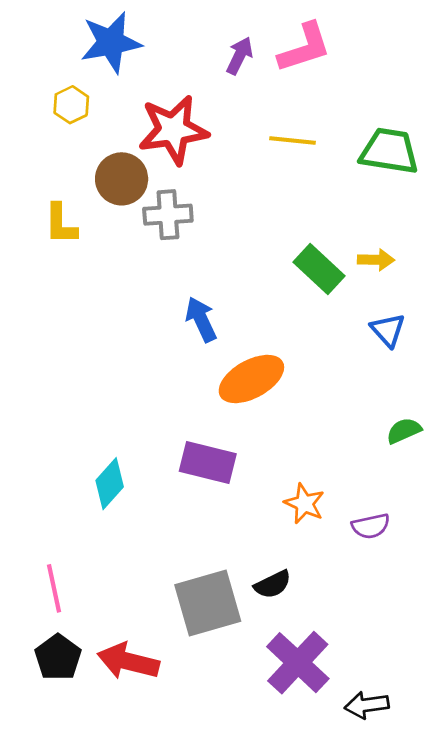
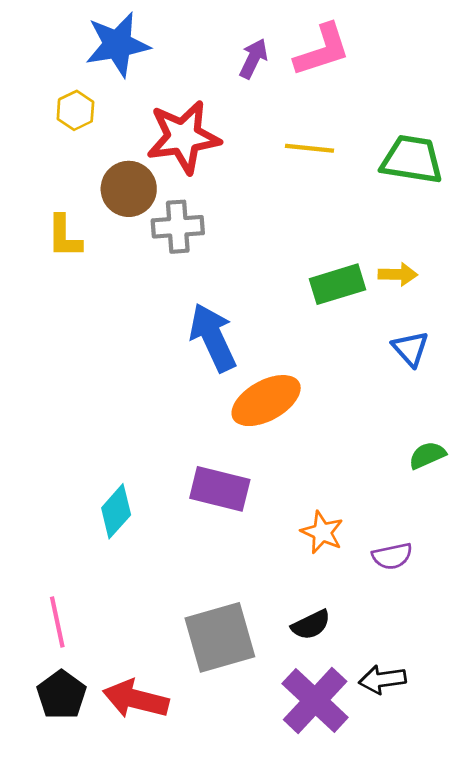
green rectangle: (319, 269) -> (338, 284), turned -60
blue arrow: (201, 319) -> (213, 337), size x1.4
black semicircle: (273, 584) -> (311, 625), moved
black arrow: (367, 705) -> (382, 679), moved

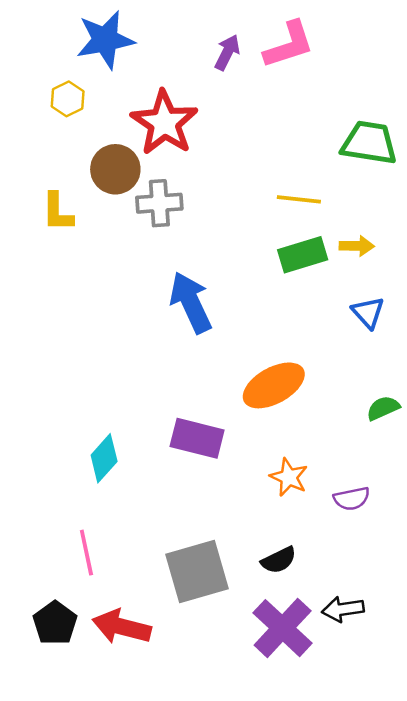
red star: (183, 137) -> (164, 123), turned -30
yellow line: (310, 148) -> (299, 199), moved
orange ellipse: (266, 401) -> (274, 385), moved
pink line: (57, 622) -> (86, 553), moved

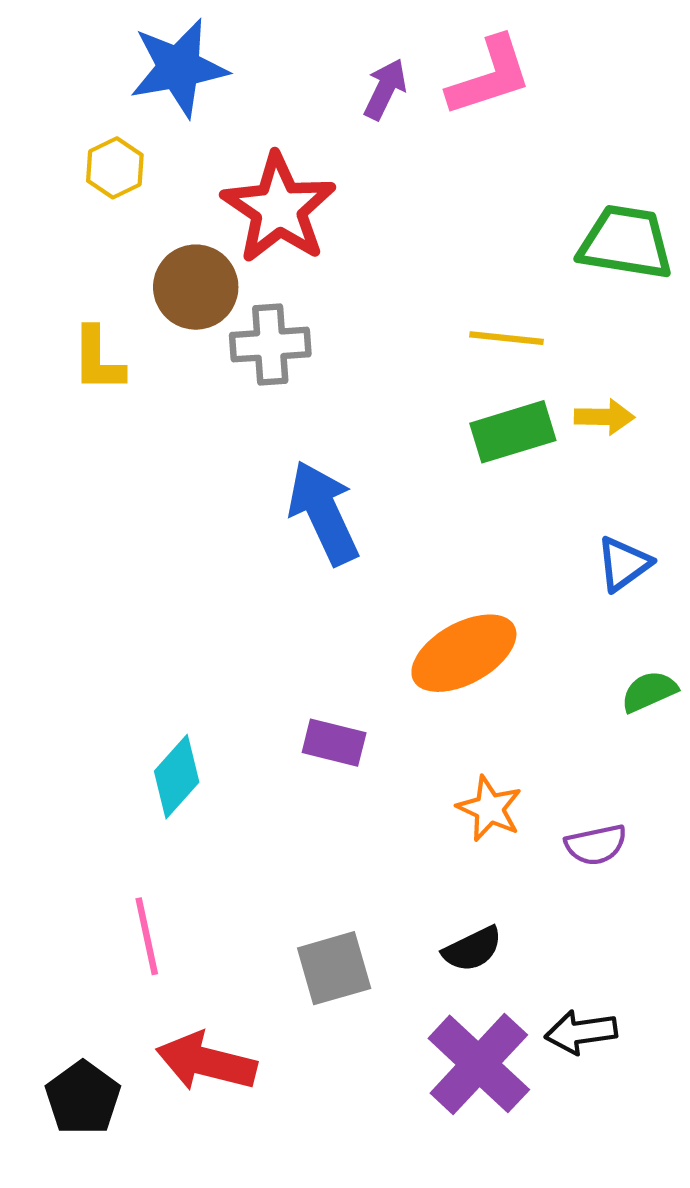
blue triangle: (368, 313) -> (624, 564), moved, turned 36
purple rectangle: (197, 438) -> (334, 743), size x0.7
gray square: (197, 571) -> (334, 968), size x0.7
black pentagon: (55, 623) -> (83, 1098), moved

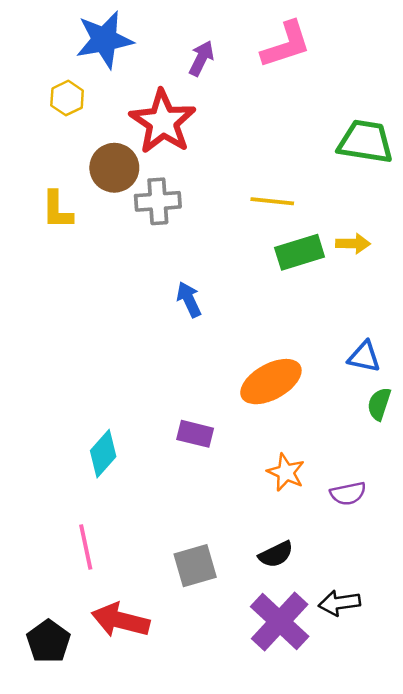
purple arrow: (385, 89) -> (201, 58), moved
yellow line: (506, 338) -> (272, 201), moved
blue arrow: (323, 513) -> (189, 300), size x0.6
blue triangle: (624, 564) -> (364, 357), moved, turned 48
green semicircle: (649, 691) -> (379, 404), turned -48

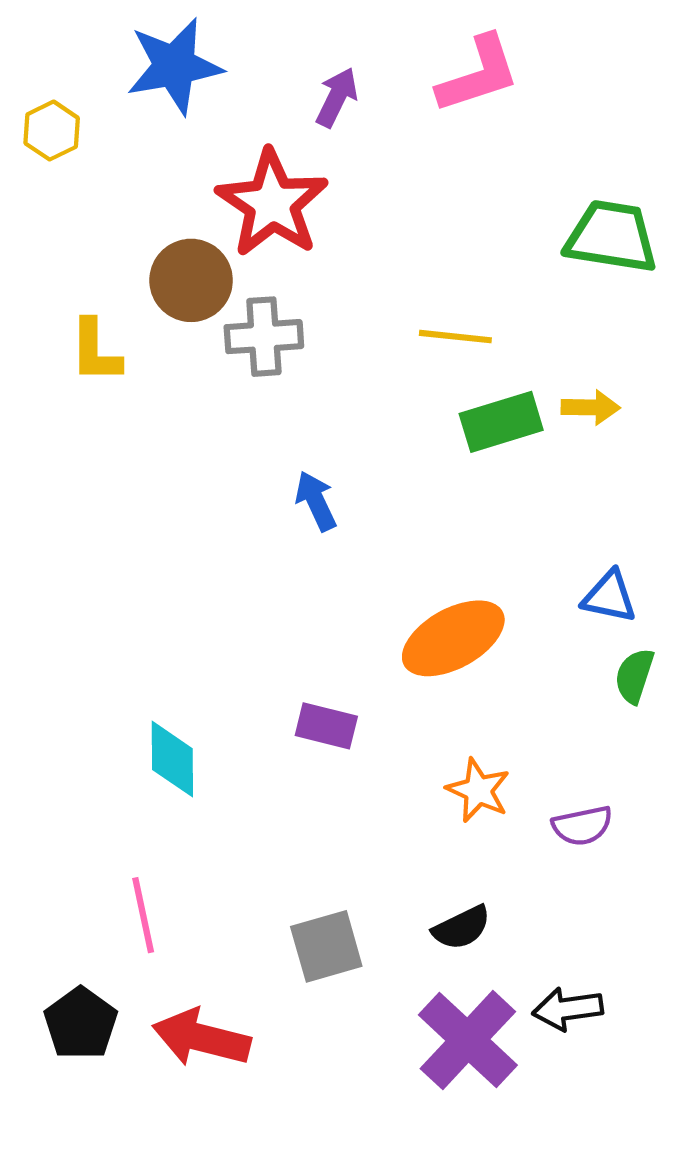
yellow hexagon: (67, 98) -> (52, 131), moved
cyan diamond: (103, 454) -> (172, 759), turned -42
black pentagon: (48, 641) -> (81, 1023), moved

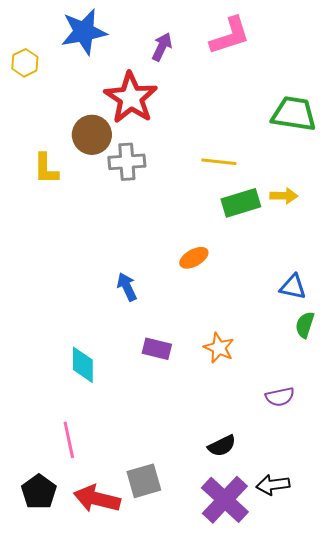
blue arrow: (316, 501) -> (127, 287), moved
orange ellipse: (453, 638) -> (194, 258), moved, size x0.6
orange star: (478, 790) -> (219, 348), moved
gray square: (326, 946) -> (144, 481), moved

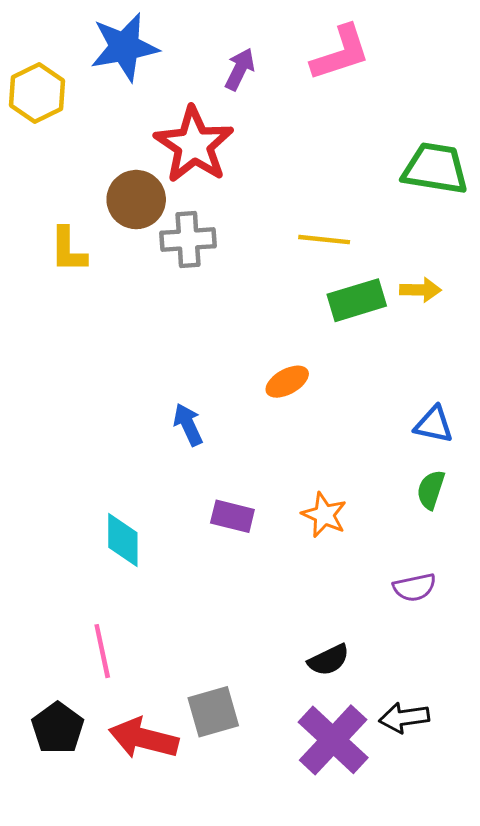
yellow hexagon: (25, 63) -> (37, 93), size x1.4
green semicircle: (305, 325) -> (431, 490), moved

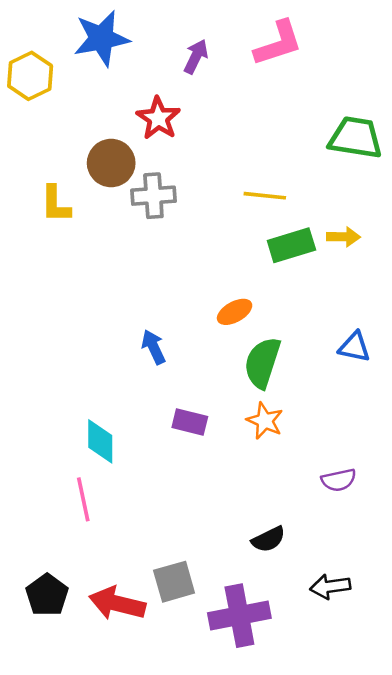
red star: (194, 145) -> (158, 118), size x0.7
green semicircle: (431, 490) -> (262, 363), moved, size x1.6
pink line: (102, 651) -> (83, 499), moved
purple cross: (333, 740) -> (239, 616), moved, turned 36

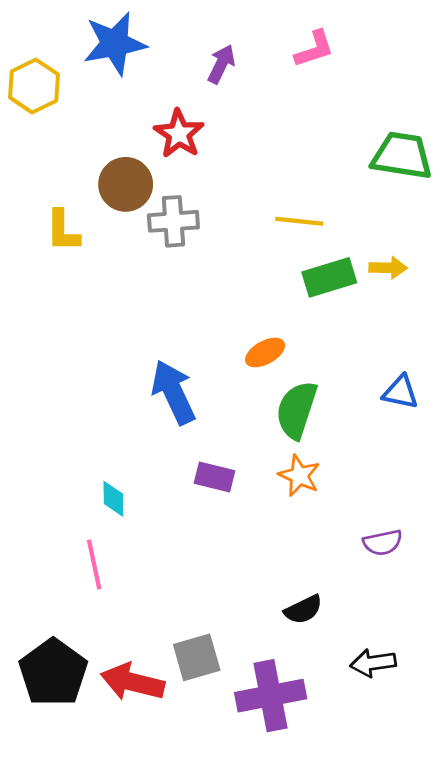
pink L-shape: (278, 43) -> (314, 49), size x0.7
blue arrow: (153, 347) -> (173, 392), size x1.6
cyan diamond: (100, 441) -> (113, 499), size x0.7
black pentagon: (47, 595) -> (53, 672), size x1.4

